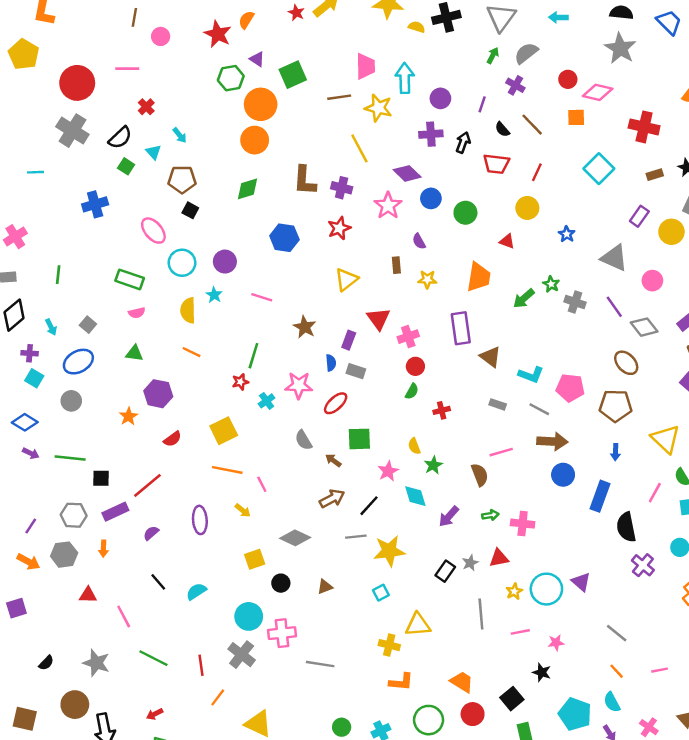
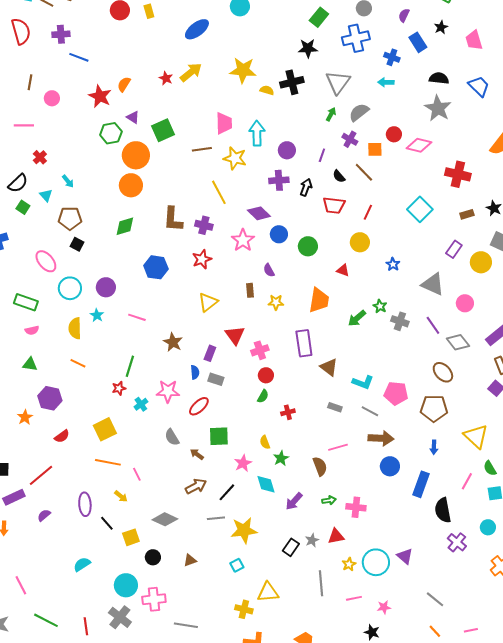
orange square: (576, 117) -> (375, 149), moved
black line: (158, 582) -> (107, 523), moved

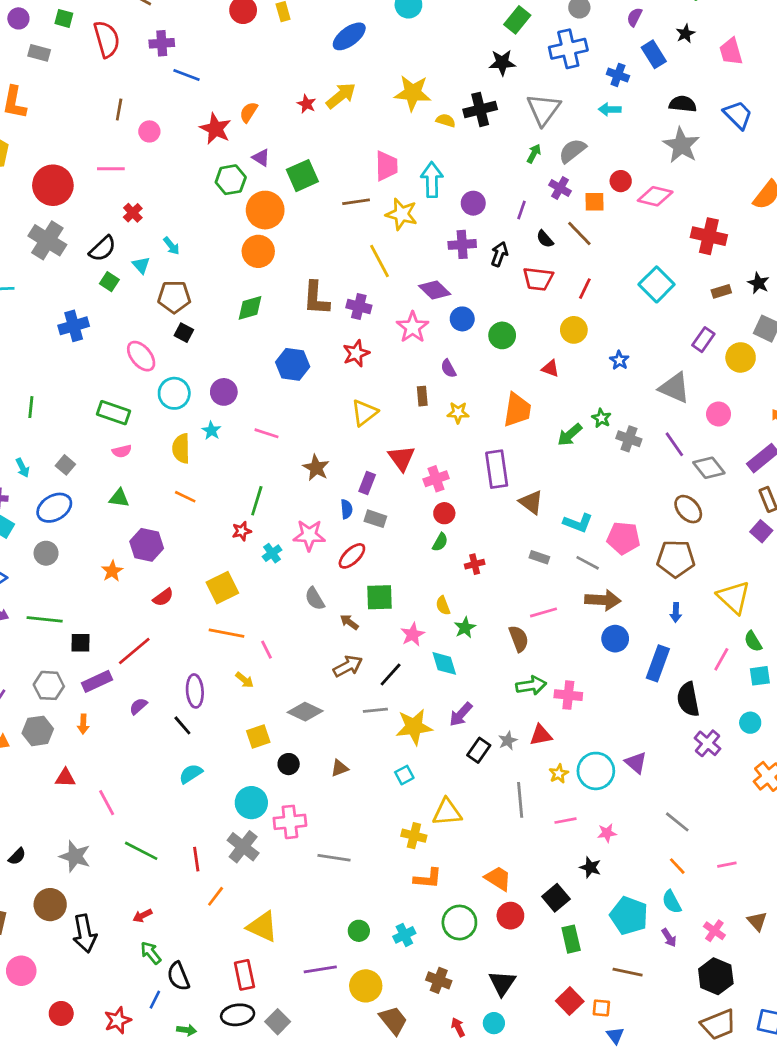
green arrow: (329, 500) -> (531, 685), size x1.5
purple arrow: (294, 501) -> (461, 714), moved
black line: (107, 523) -> (182, 725), moved

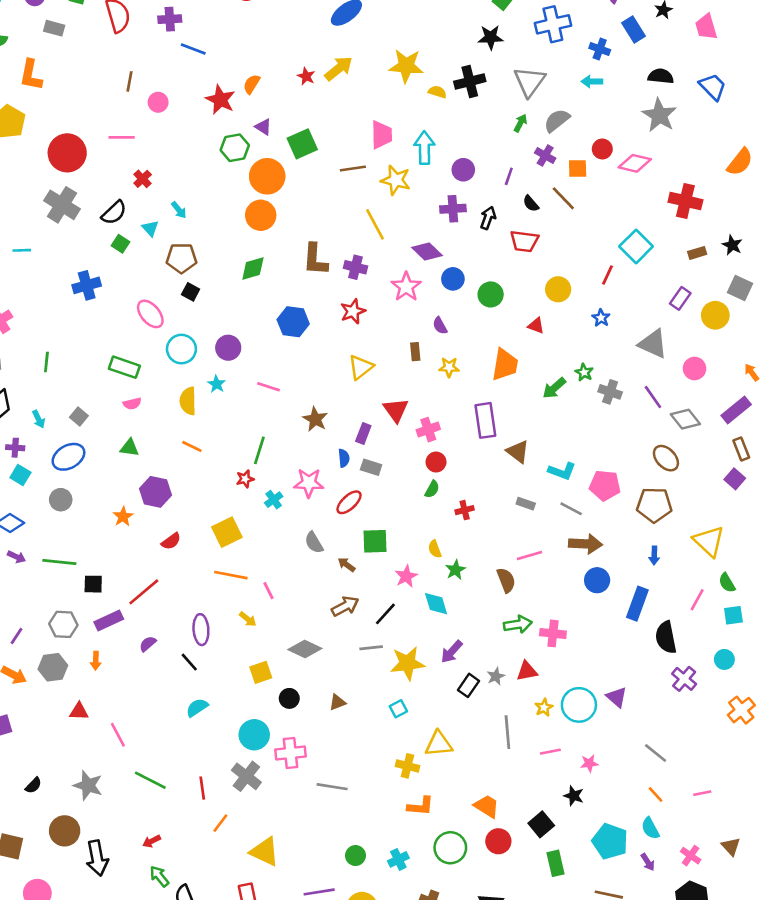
red line: (585, 289) -> (607, 275), moved

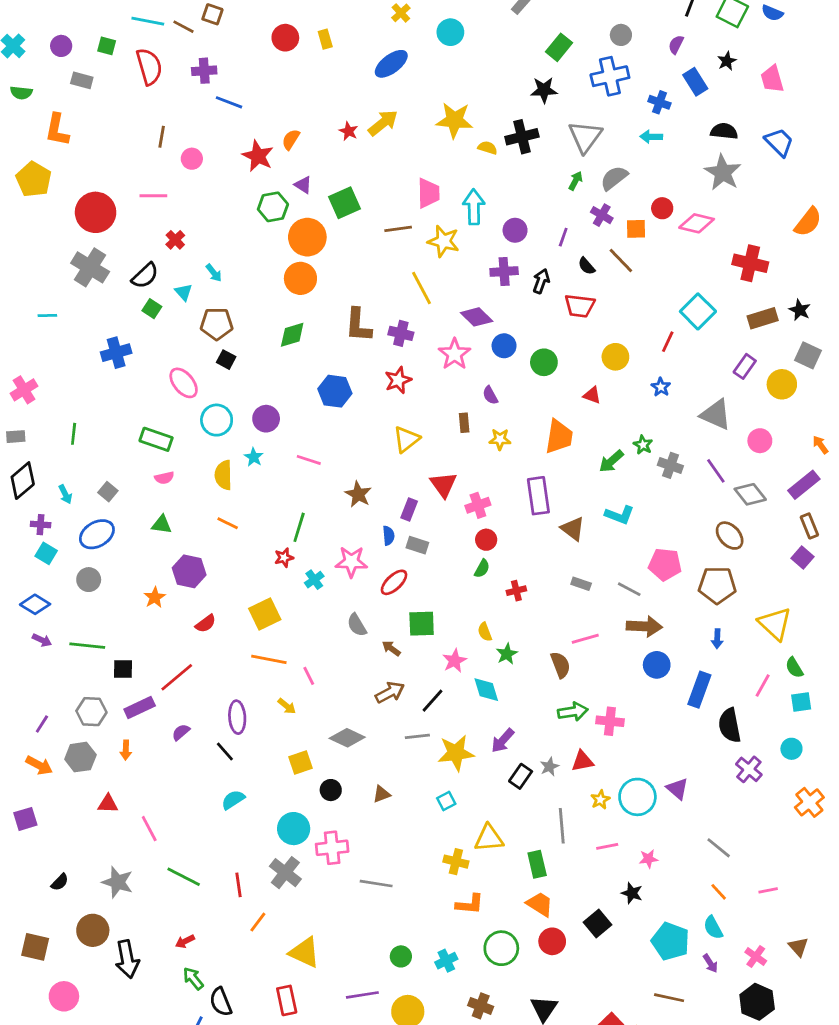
brown rectangle: (697, 253) -> (763, 318), size x1.5
cyan L-shape: (562, 471) -> (620, 515), moved
green rectangle: (556, 863) -> (537, 864), moved

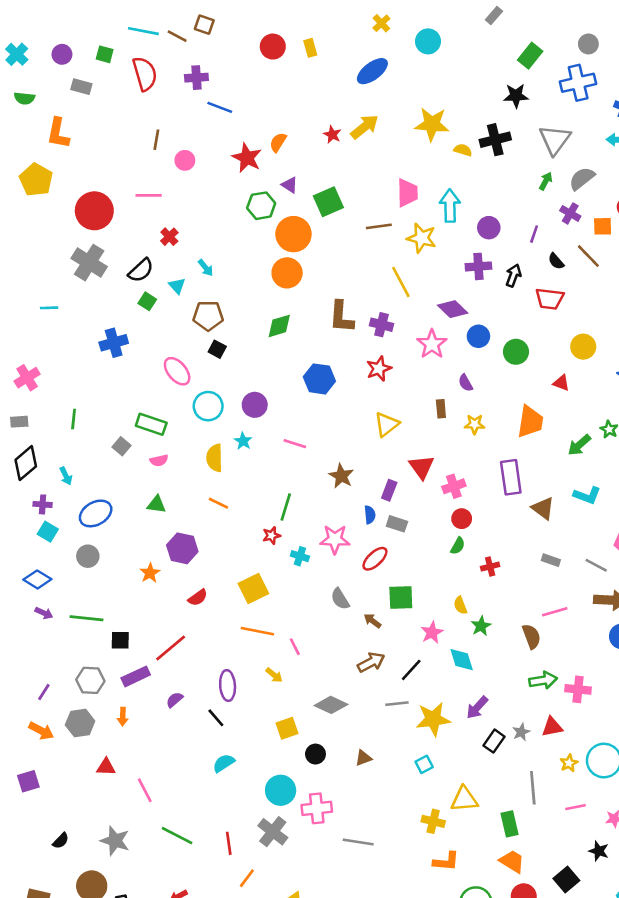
gray square: (108, 492) -> (121, 446), moved
cyan cross: (314, 580) -> (300, 556), turned -36

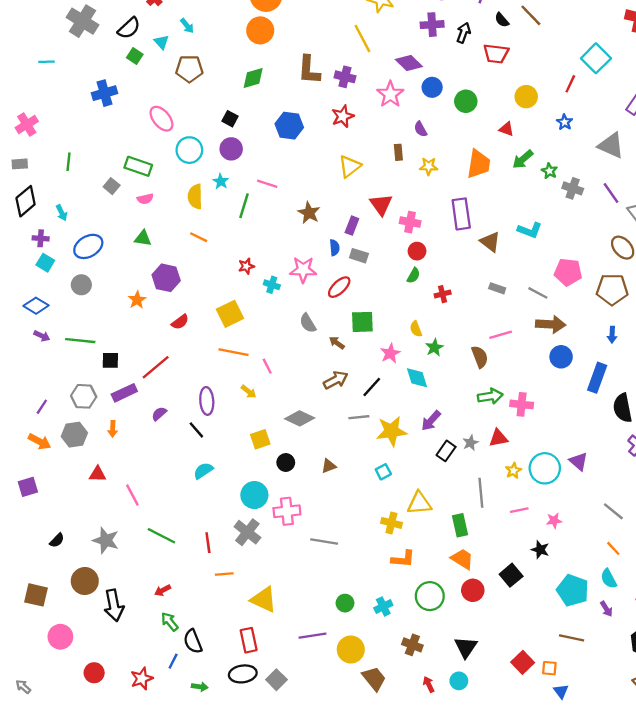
black square: (217, 349) -> (230, 119), moved
green arrow: (579, 445) -> (523, 159), moved
pink cross: (454, 486) -> (410, 222), turned 30
green line: (286, 507) -> (244, 206), moved
orange line: (247, 878) -> (224, 574), turned 48

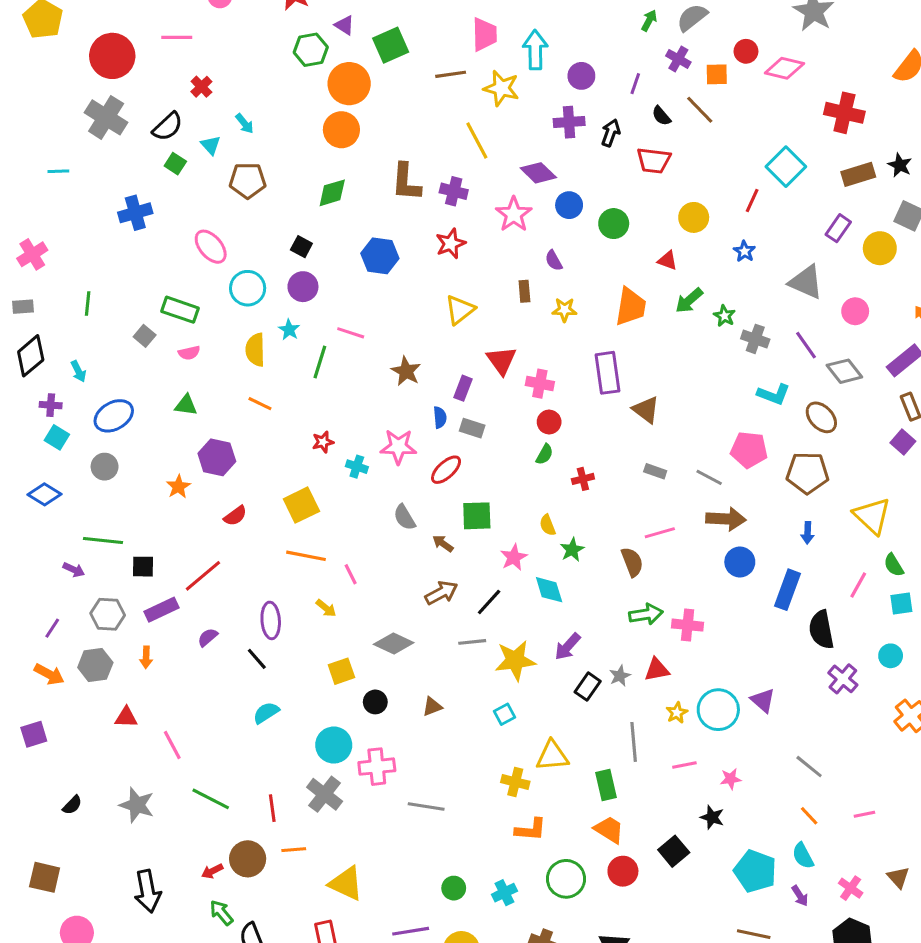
cyan L-shape: (530, 230) -> (774, 394), moved
purple arrow: (42, 336) -> (74, 570), moved
brown circle: (85, 581) -> (248, 859), moved

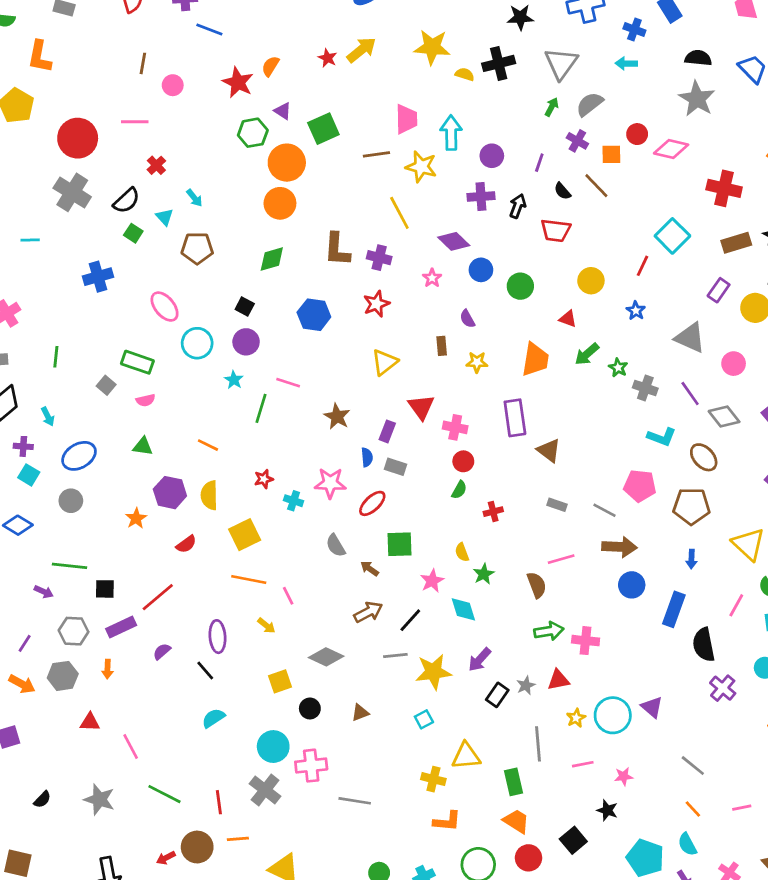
pink star: (514, 214) -> (432, 278), size x0.6
yellow semicircle: (255, 350) -> (209, 495), moved

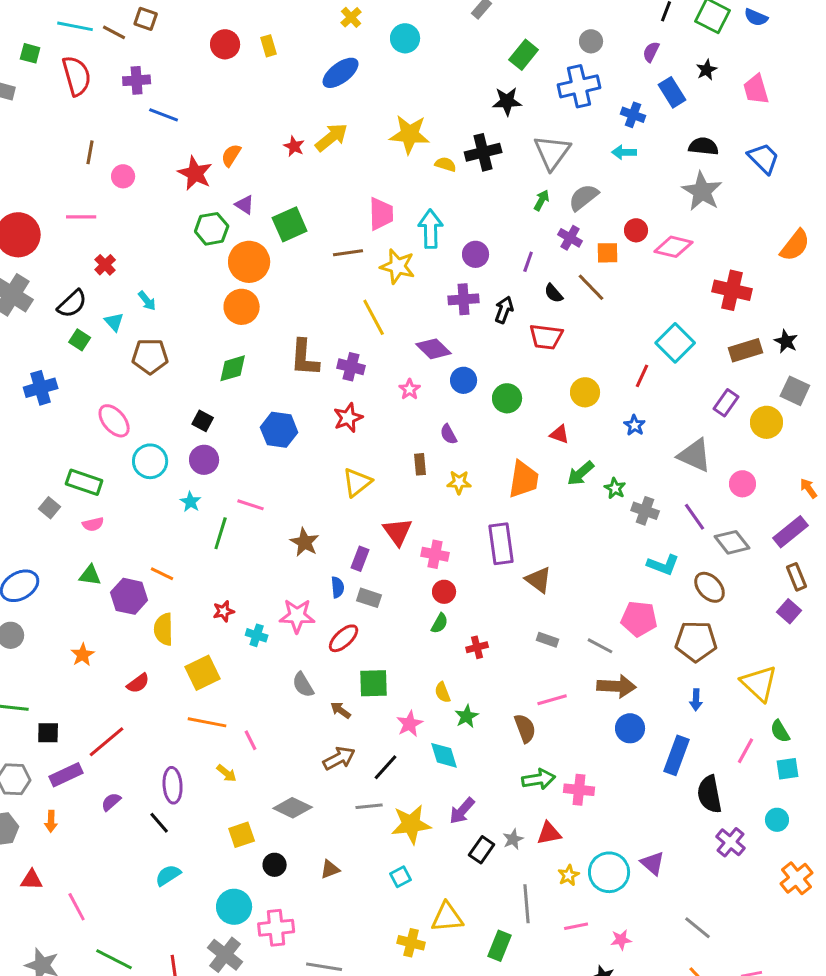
purple hexagon: (170, 493) -> (129, 596), moved
green rectangle: (514, 782) -> (500, 946), turned 35

